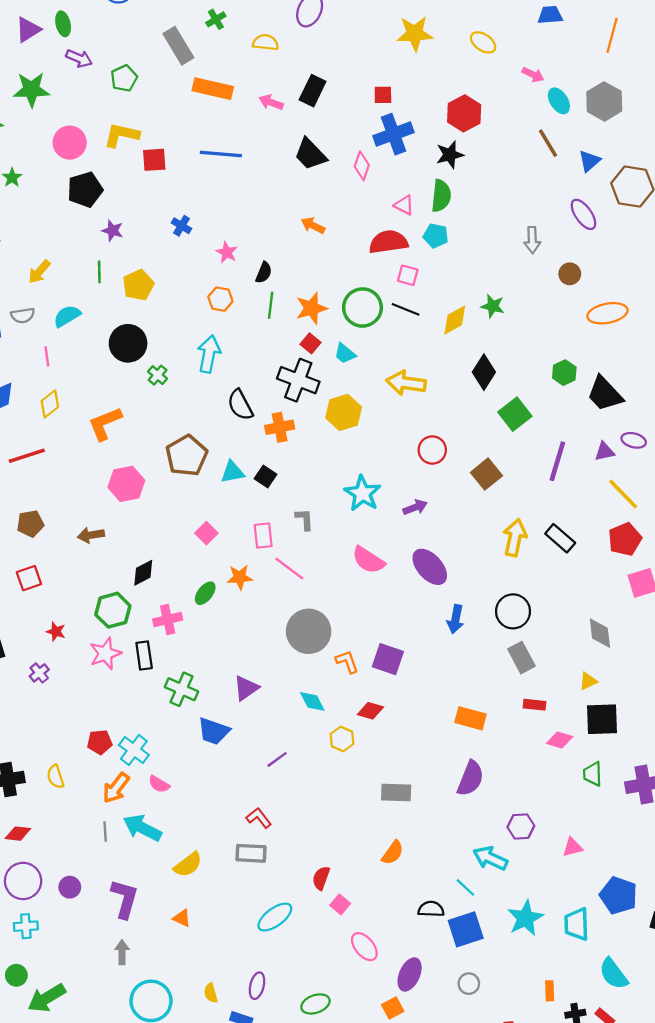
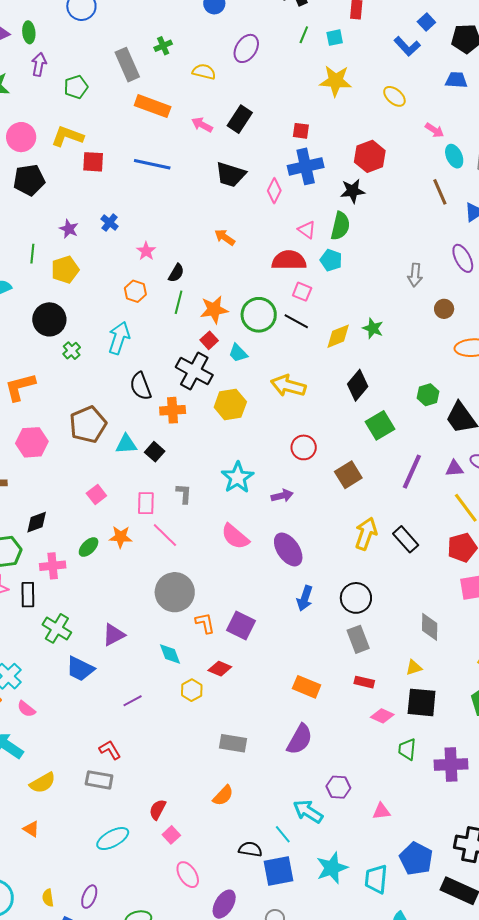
purple arrow: (79, 58) -> (39, 64), turned -110
black trapezoid: (310, 154) -> (231, 175), turned -36
purple star: (113, 231) -> (69, 229), moved

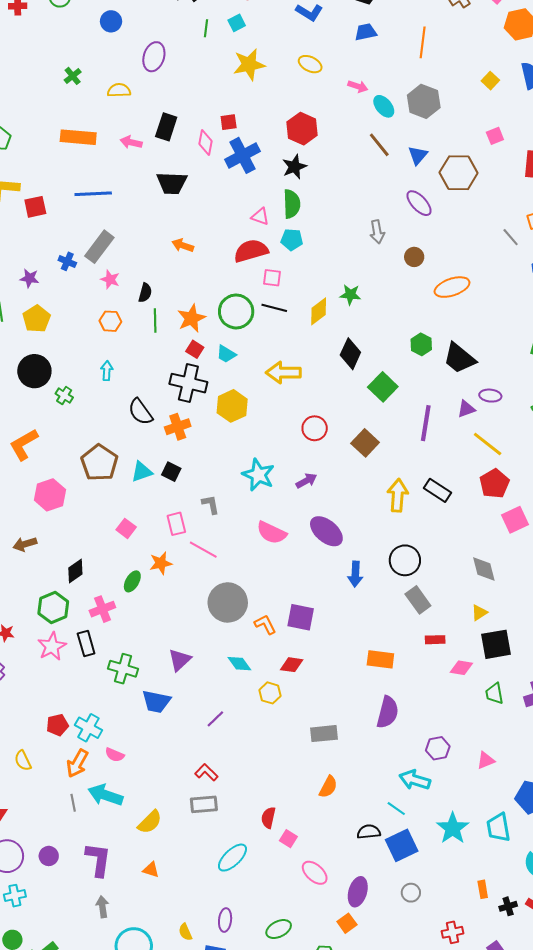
gray rectangle: (127, 65) -> (99, 247), moved, turned 76
pink diamond: (274, 191) -> (206, 142), moved
cyan arrow: (119, 338) -> (107, 371), size x0.6

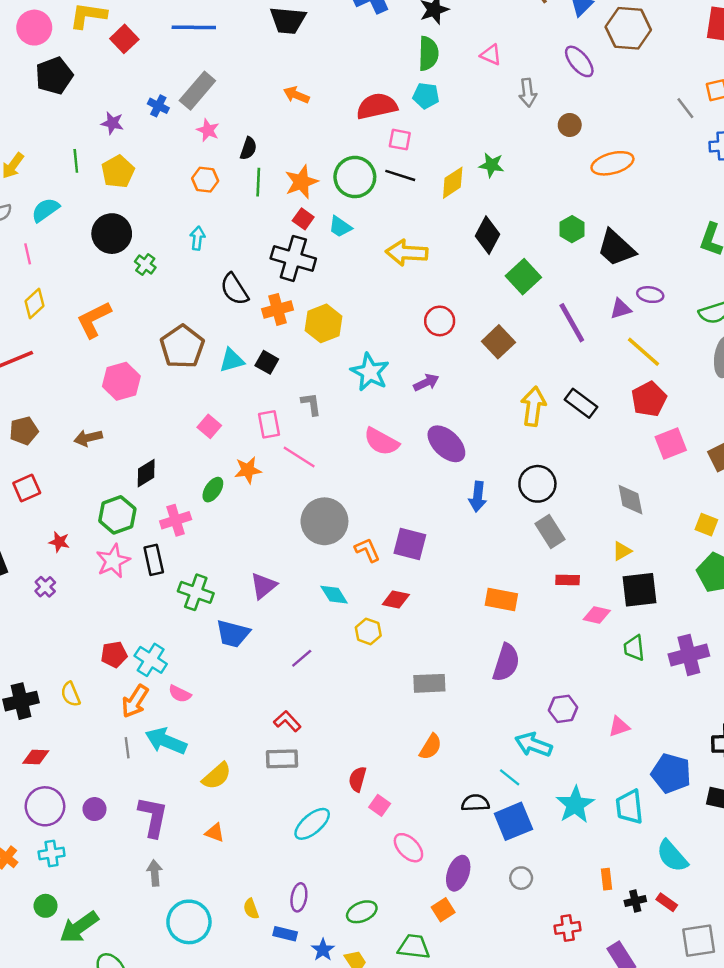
red square: (35, 207) -> (124, 39), turned -35
pink triangle: (260, 217) -> (491, 55), moved
yellow hexagon: (232, 406) -> (324, 323), moved
purple line: (426, 423) -> (572, 323), turned -42

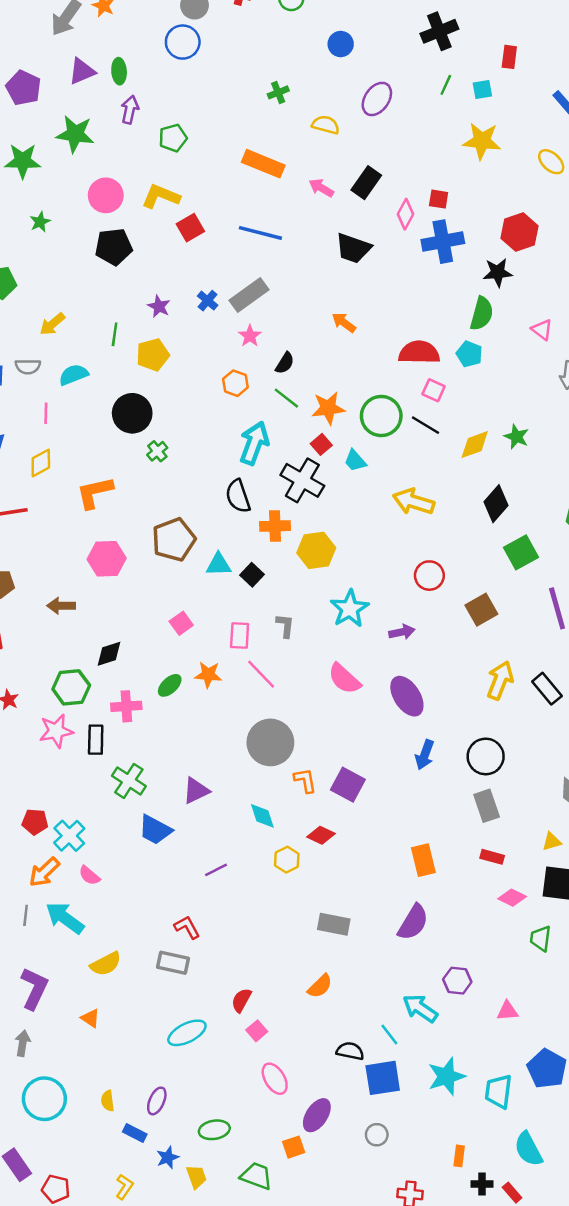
green line: (258, 182) -> (286, 398), turned -68
cyan arrow: (197, 238) -> (254, 443), moved, size x1.8
orange rectangle: (501, 600) -> (423, 860), turned 52

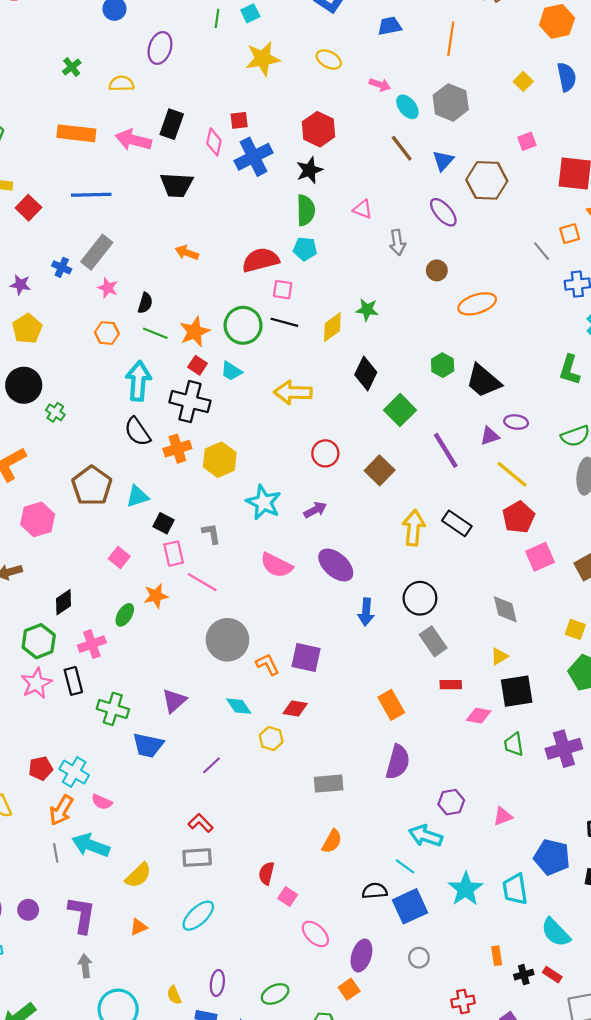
pink arrow: (321, 188) -> (133, 140), size x1.5
black square: (252, 575) -> (163, 523), moved
orange triangle: (91, 1018) -> (138, 927), turned -42
cyan ellipse: (187, 1033) -> (198, 916), moved

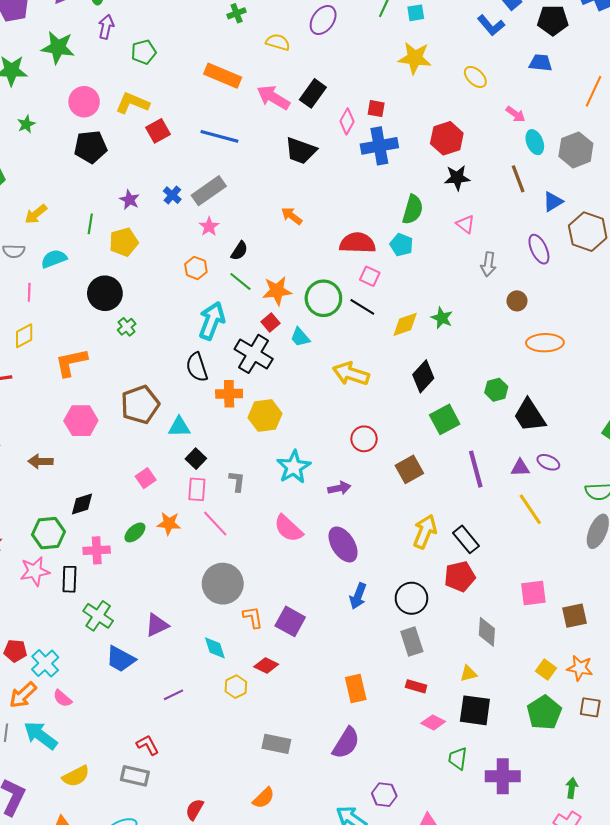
black star: (309, 170) -> (457, 178), moved
red pentagon: (519, 517) -> (460, 576), moved

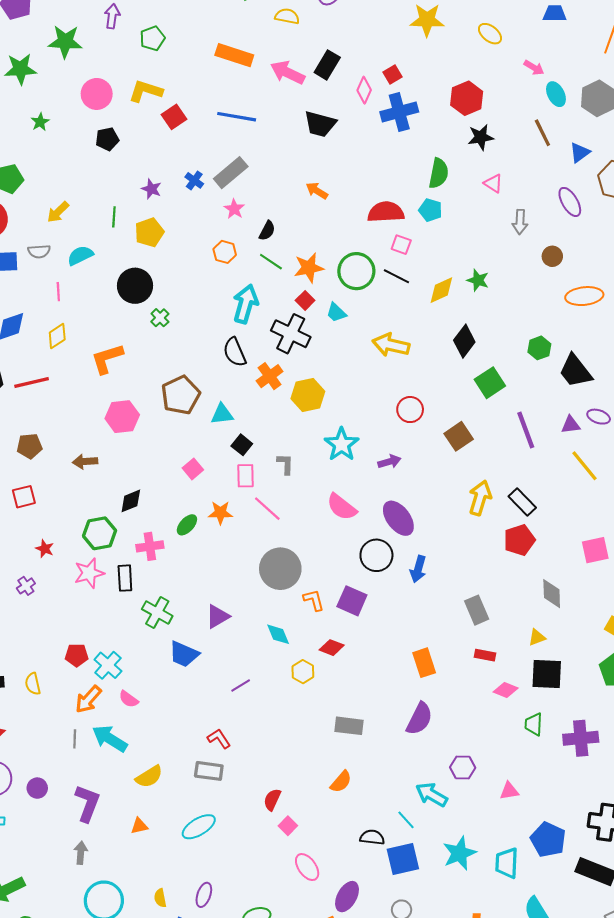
red square: (376, 109) -> (393, 74), turned -36
black pentagon: (90, 147) -> (107, 139), size x0.7
orange cross: (229, 394) -> (270, 376), turned -30
black circle: (411, 598) -> (376, 555), moved

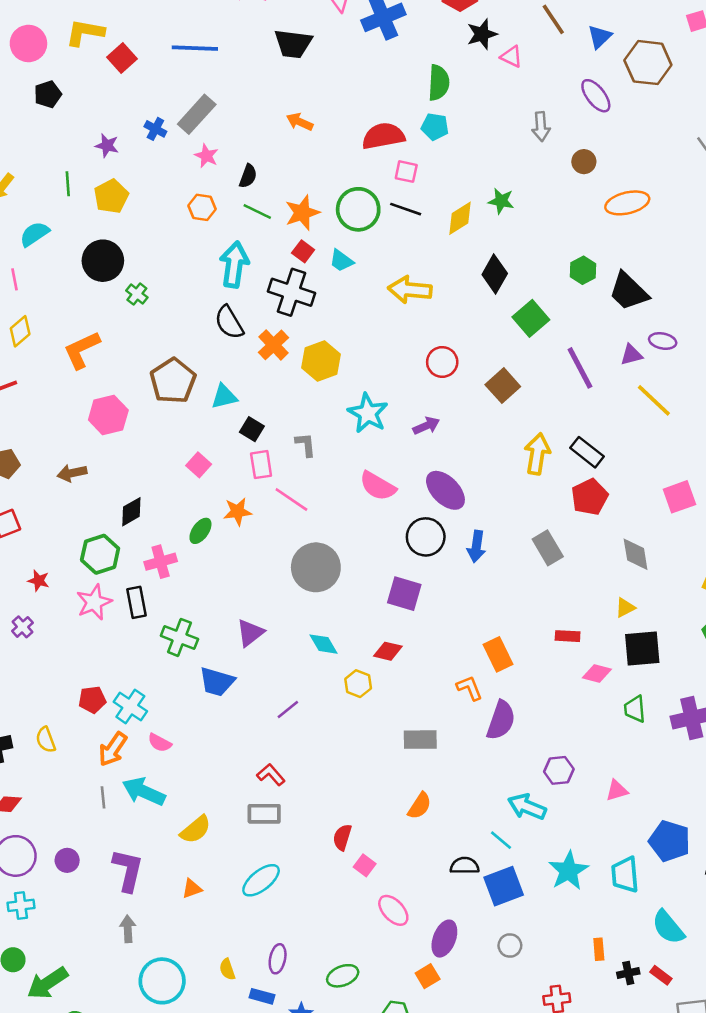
pink triangle: (493, 183) -> (511, 57), moved
orange L-shape: (314, 600) -> (470, 688), moved
gray rectangle: (477, 610) -> (548, 548), moved

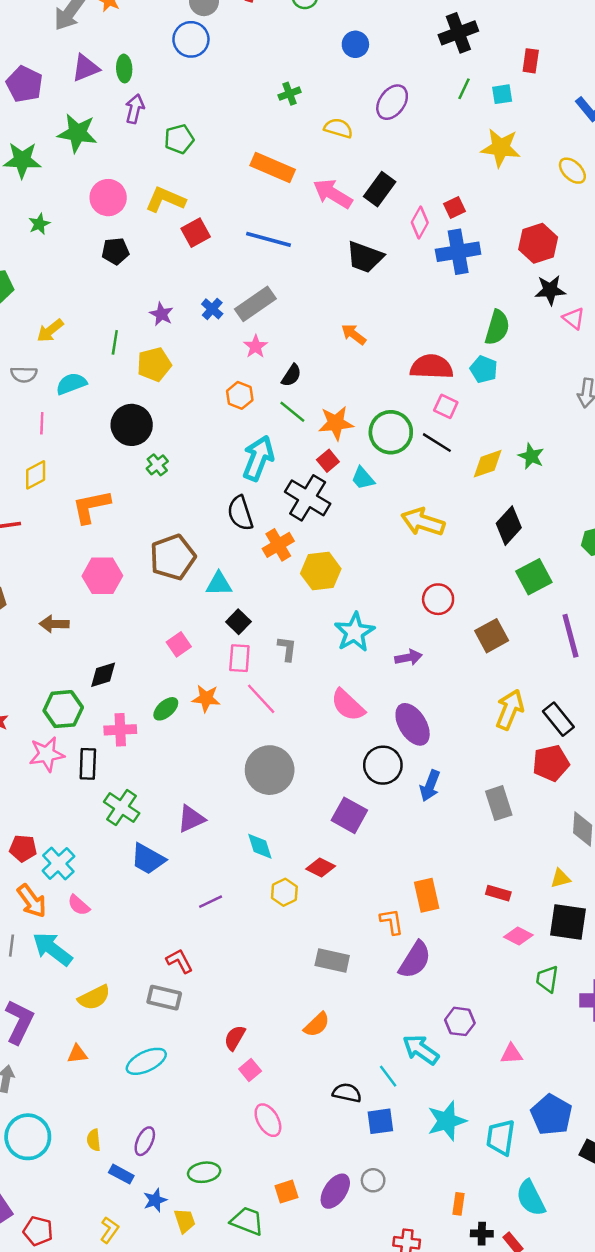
orange arrow: (113, 749) -> (32, 901), turned -84
blue square: (504, 886) -> (380, 1121), size x0.7
purple ellipse: (444, 939) -> (335, 1191), moved

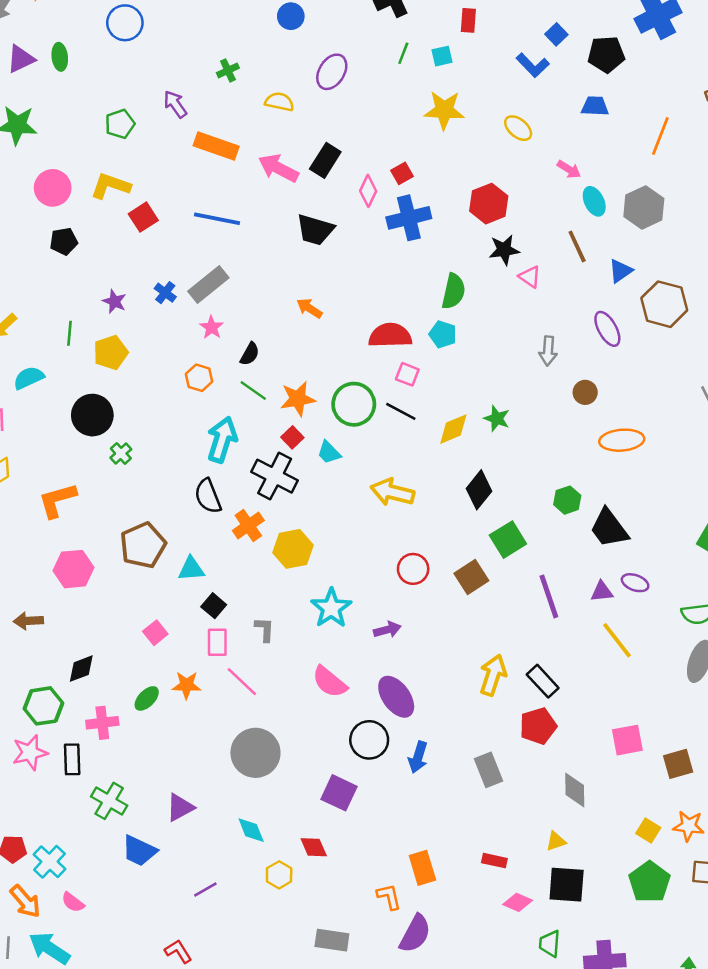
purple arrow: (135, 109) -> (175, 104), moved, turned -44
brown square: (492, 636) -> (471, 577), moved
red diamond: (321, 867) -> (314, 847), turned 44

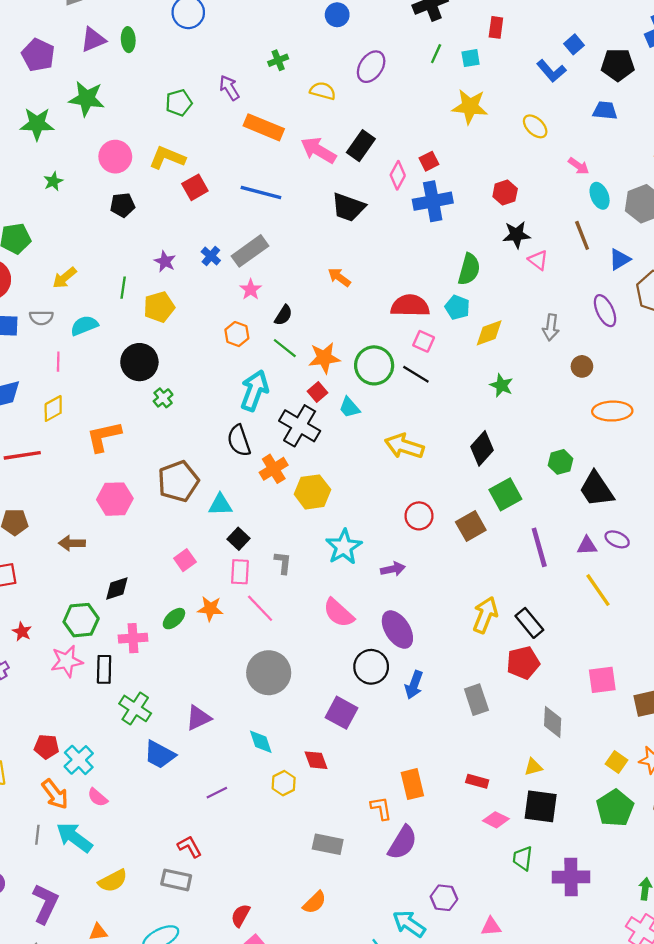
red hexagon: (489, 204) -> (505, 193), size x0.7
yellow diamond: (453, 429) -> (489, 333), moved

